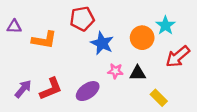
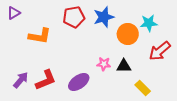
cyan star: (165, 25) -> (149, 23), turned 30
purple triangle: (14, 27) -> (14, 13), moved, turned -32
blue star: (102, 43) -> (104, 17), moved, turned 30

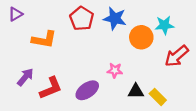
red pentagon: (74, 17) -> (82, 19), turned -30
blue star: (104, 17) -> (115, 19), turned 30
black triangle: (124, 66) -> (136, 91), moved
purple arrow: (21, 80) -> (25, 77), moved

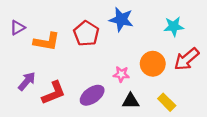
purple triangle: (15, 14) -> (17, 28), moved
red pentagon: (82, 19) -> (86, 33), moved
orange circle: (141, 37) -> (153, 64), moved
black triangle: (136, 91) -> (131, 101), moved

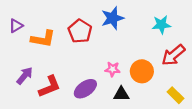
blue star: (121, 19) -> (113, 18), turned -30
orange circle: (153, 64) -> (142, 71), moved
yellow rectangle: (167, 102) -> (176, 95), moved

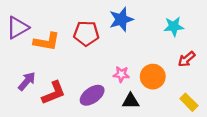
purple triangle: (16, 26) -> (17, 28), size x1.5
red pentagon: (80, 31) -> (86, 33), turned -30
red arrow: (173, 55) -> (187, 59), size x0.7

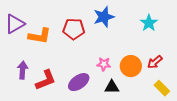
cyan star: (174, 26) -> (149, 23), turned -30
red arrow: (187, 59) -> (155, 62), moved
purple arrow: (27, 81) -> (23, 70), turned -36

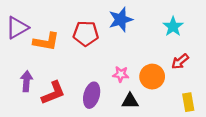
red arrow: (155, 62) -> (180, 61), moved
purple ellipse: (79, 82) -> (92, 95), turned -40
yellow rectangle: (162, 88) -> (188, 102), turned 35

